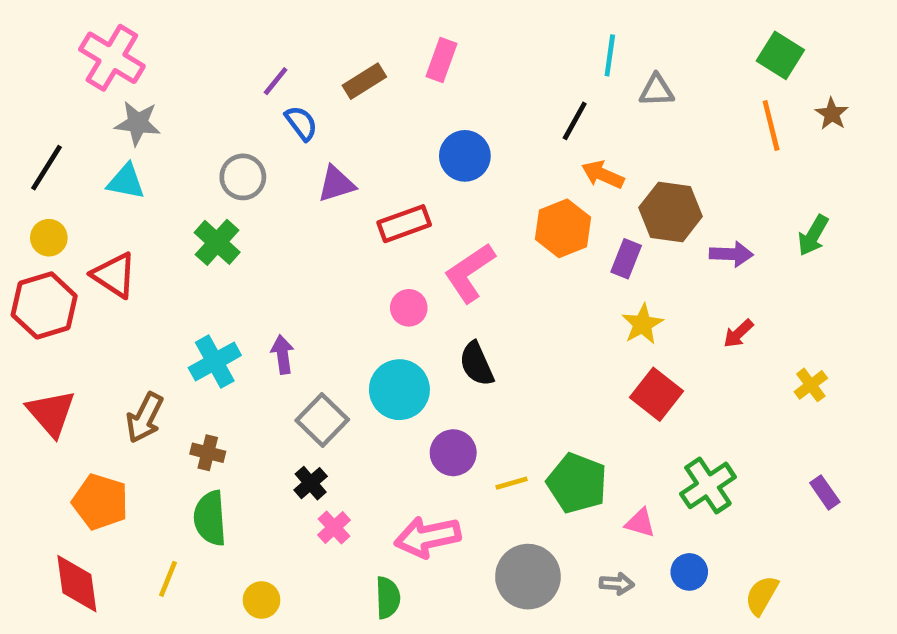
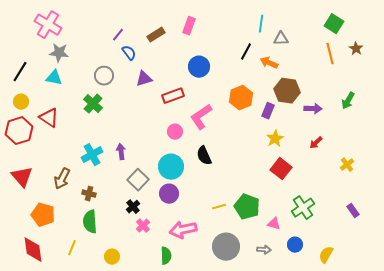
orange arrow: (603, 175) -> (269, 63), moved
purple circle: (453, 453) -> (169, 194), moved

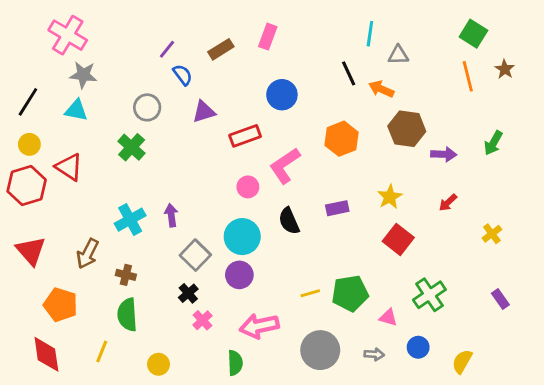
black line: (246, 52) -> (349, 73), turned -54
purple rectangle: (268, 111) -> (337, 208), moved, turned 56
green pentagon: (247, 207) -> (350, 293), turned -30

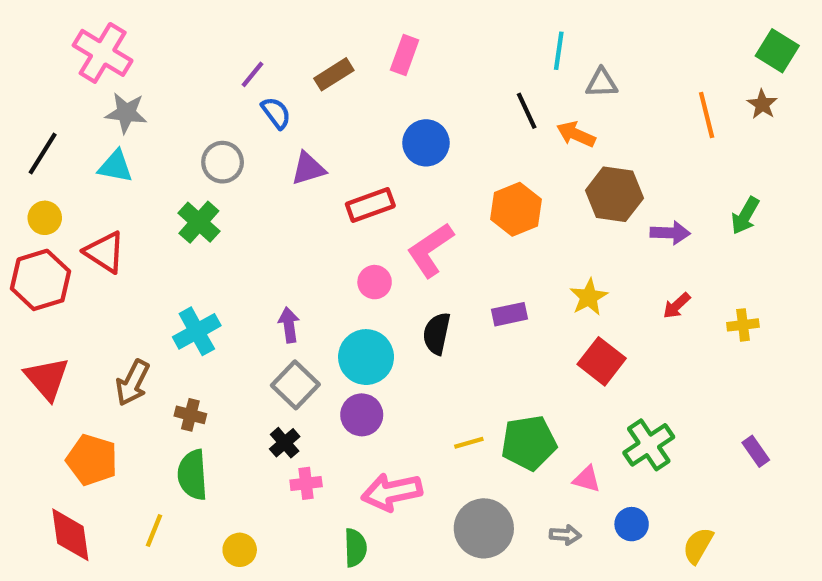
green square: (473, 34) -> (777, 51), moved
purple arrow: (171, 215) -> (289, 325), moved
black semicircle: (289, 221) -> (437, 333), turned 36
yellow cross: (492, 234) -> (743, 325), moved, turned 30
pink cross: (202, 320) -> (306, 483), turned 36

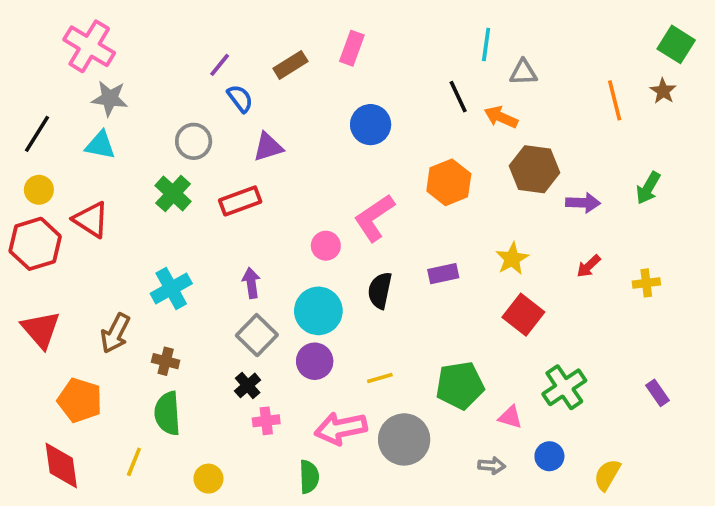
red rectangle: (370, 205) -> (240, 201), moved
yellow line: (469, 443) -> (380, 378), moved
gray circle: (484, 528) -> (404, 439), moved

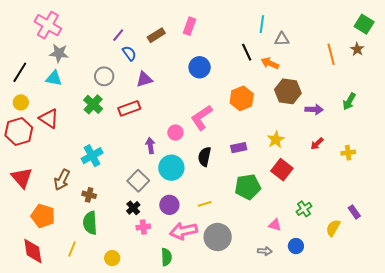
purple arrow: (251, 283) -> (150, 146), moved
purple circle: (315, 361) -> (169, 205), moved
green pentagon: (460, 385) -> (248, 187), moved
green cross: (564, 387) -> (304, 209), size x0.7
yellow semicircle: (607, 475) -> (333, 228), moved

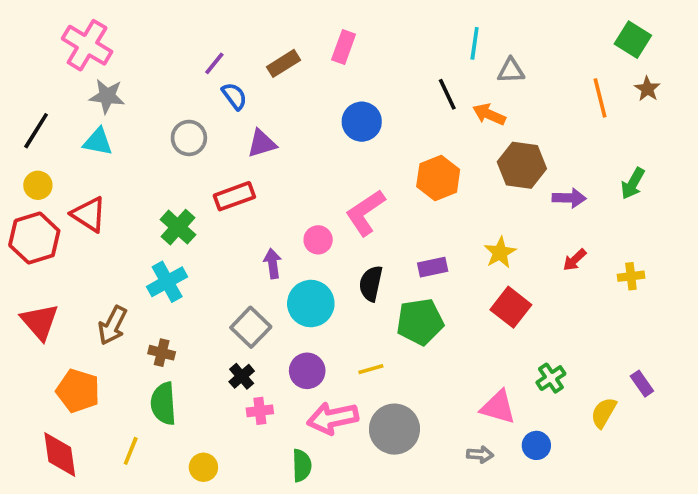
green square: (364, 24) -> (633, 40), moved
green cross: (93, 104) -> (178, 227), moved
green pentagon: (248, 187) -> (420, 322), moved
pink triangle: (275, 225) -> (498, 407), size x1.5

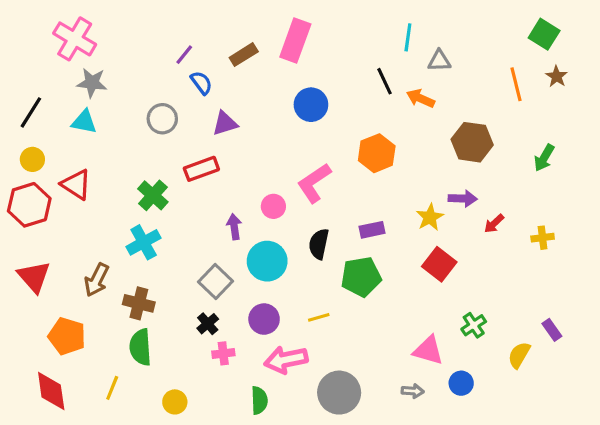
pink rectangle: (344, 47) -> (295, 40), size x1.5
brown hexagon: (522, 165) -> (472, 142), moved
purple arrow: (569, 198) -> (463, 199), moved
brown cross: (162, 353) -> (139, 303), size x1.4
gray circle: (394, 429) -> (339, 393), moved

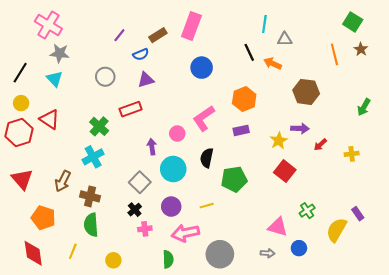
blue semicircle: (201, 83) -> (141, 54), moved, turned 105
cyan triangle: (84, 122) -> (55, 79), turned 36
green arrow: (544, 158) -> (364, 107), moved
purple rectangle: (372, 230) -> (241, 130), moved
yellow semicircle: (519, 355) -> (336, 230), size x1.4

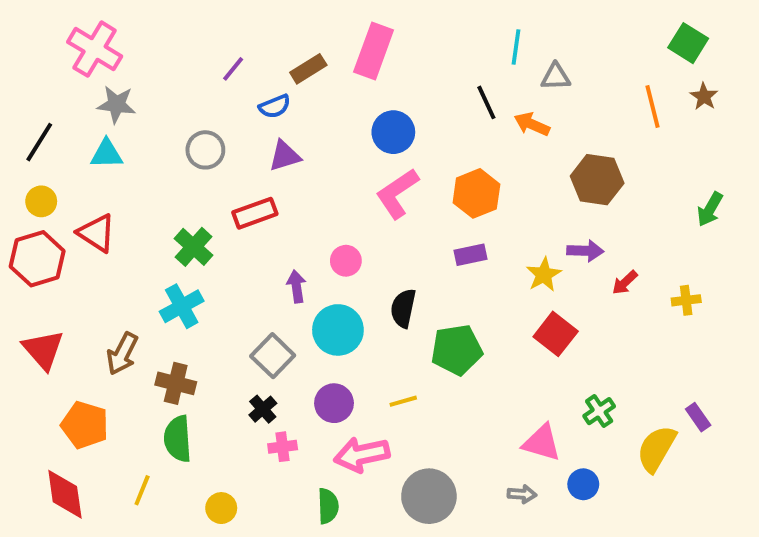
cyan triangle: (55, 79) -> (106, 154), turned -48
pink L-shape: (204, 118) -> (397, 193), moved

